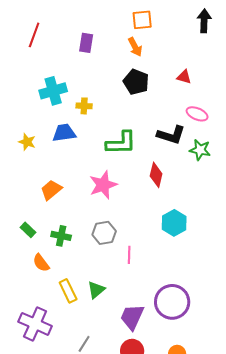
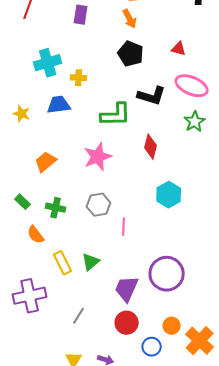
pink ellipse: (197, 114) -> (192, 86), size x1.5
black L-shape: (171, 135) -> (152, 96), moved
green star: (200, 150) -> (195, 122), turned 30
purple cross: (35, 324) -> (30, 296), turned -36

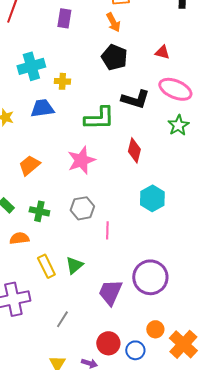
orange semicircle: (36, 235) -> (19, 238), turned 120
red circle: (127, 323) -> (108, 343), moved

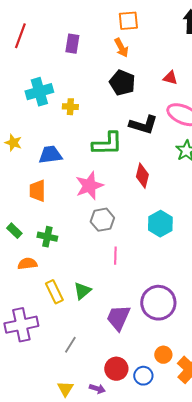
blue trapezoid: (42, 108) -> (50, 155), moved
orange trapezoid: (29, 165) -> (37, 191), turned -50
gray hexagon: (82, 208) -> (102, 220), moved

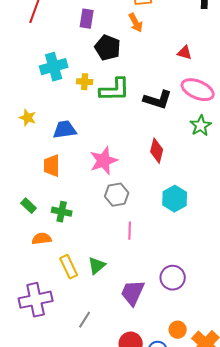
black pentagon: (122, 83) -> (108, 48), moved
green L-shape: (107, 144) -> (115, 90), moved
purple circle: (158, 303) -> (173, 278), size x0.7

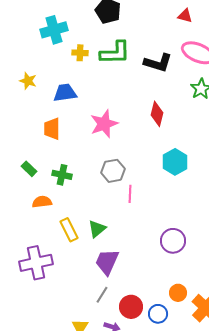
yellow cross: (85, 82) -> (80, 53), moved
gray hexagon: (117, 195) -> (113, 171), moved
purple trapezoid: (133, 293) -> (107, 262), moved
gray line: (85, 320) -> (102, 295), moved

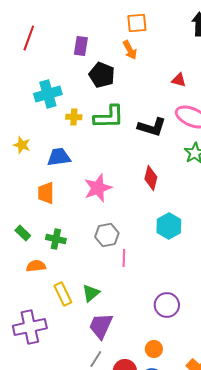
orange circle: (178, 293) -> (154, 349), moved

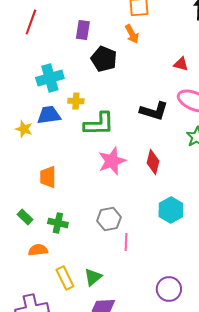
green L-shape: (109, 117) -> (99, 124), moved
blue trapezoid: (59, 157) -> (49, 115), moved
pink star: (98, 188) -> (112, 161), moved

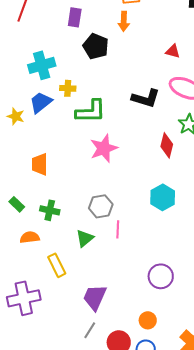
orange arrow: (132, 34) -> (124, 21), turned 30
blue trapezoid: (49, 115) -> (41, 102), turned -30
red diamond: (153, 162) -> (167, 145), moved
green triangle: (93, 277) -> (85, 238), moved

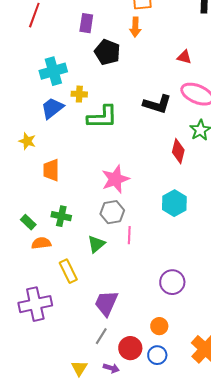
yellow star: (16, 116) -> (27, 141), moved
pink star: (104, 148) -> (115, 179), moved
green rectangle: (17, 204) -> (28, 222), moved

